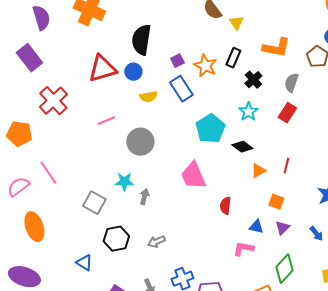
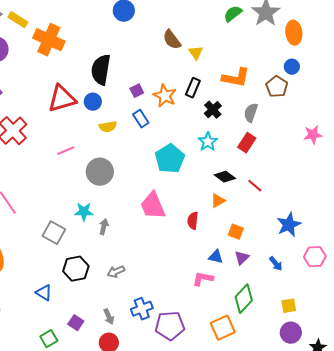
blue rectangle: (181, 89) -> (141, 119), size x0.7
black diamond: (242, 147) -> (225, 177), moved
red line: (286, 166) -> (255, 186), moved, turned -63
red semicircle: (225, 206) -> (193, 221), moved

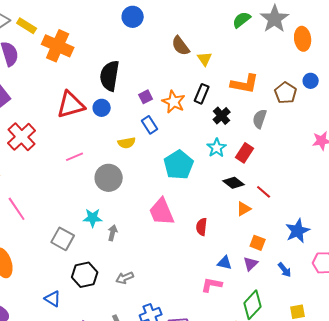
blue circle: (292, 67) -> (311, 81), moved
yellow semicircle: (108, 127) -> (127, 143), moved
red rectangle: (247, 143) -> (245, 153), moved
orange triangle: (218, 201) -> (244, 209), moved
orange square: (236, 232) -> (258, 243), moved

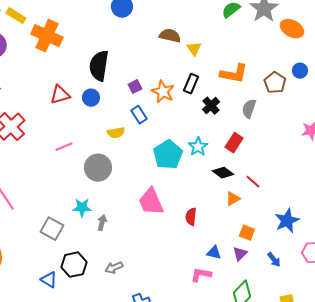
orange ellipse: (303, 39) -> (292, 29), turned -55
brown semicircle: (181, 46) -> (170, 36), turned 140
red triangle: (71, 105) -> (60, 95), size x0.7
cyan star: (217, 148) -> (198, 147), moved
blue triangle: (53, 299) -> (49, 280), moved

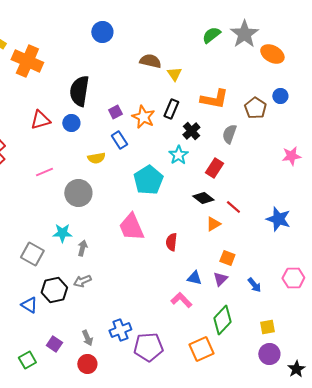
cyan star: (198, 147) -> (178, 155), moved
blue star: (287, 221) -> (278, 219), moved, turned -30
gray arrow: (114, 268) -> (82, 281), moved
pink L-shape: (201, 275) -> (181, 300), turned 35

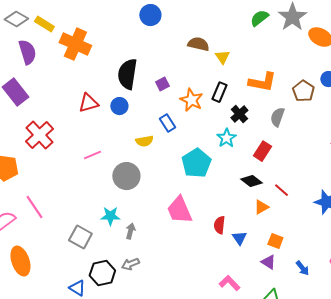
purple square: (115, 112) -> (162, 84), moved
blue triangle: (194, 278) -> (239, 238), moved, turned 42
purple triangle: (220, 279) -> (268, 262), turned -42

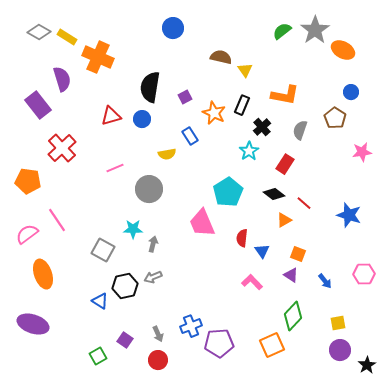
purple semicircle: (27, 52) -> (62, 79), moved
brown pentagon: (303, 91) -> (335, 118), moved
cyan pentagon: (196, 163) -> (228, 192), moved
pink L-shape: (229, 283) -> (252, 282), moved

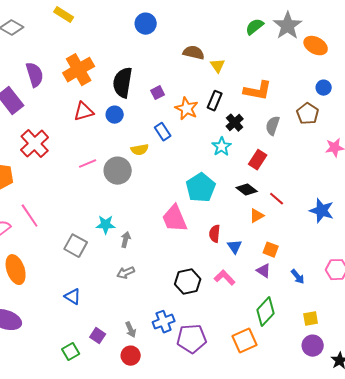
yellow rectangle: (67, 37) -> (64, 15), moved
orange cross: (98, 57) -> (79, 70), moved, turned 36
gray circle: (149, 189) -> (118, 171), moved
black hexagon: (125, 286) -> (188, 282), moved

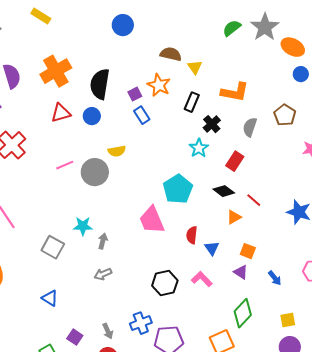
blue circle: (324, 88) -> (301, 74), moved
orange star: (187, 109) -> (159, 85), moved
blue rectangle: (163, 132) -> (142, 115), moved

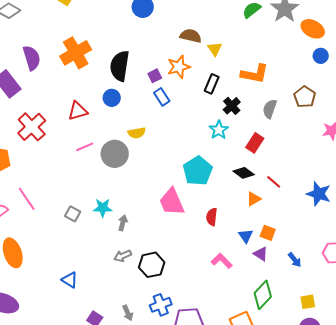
orange star: (159, 85) -> (179, 67), turned 30
red triangle: (61, 113) -> (78, 111), moved
gray square: (53, 247) -> (73, 214), moved, size x0.7
blue triangle: (212, 248) -> (246, 236), moved
black hexagon: (165, 283) -> (152, 265), moved

